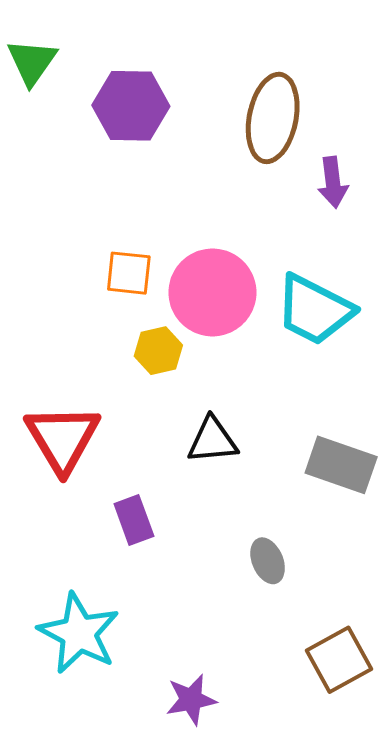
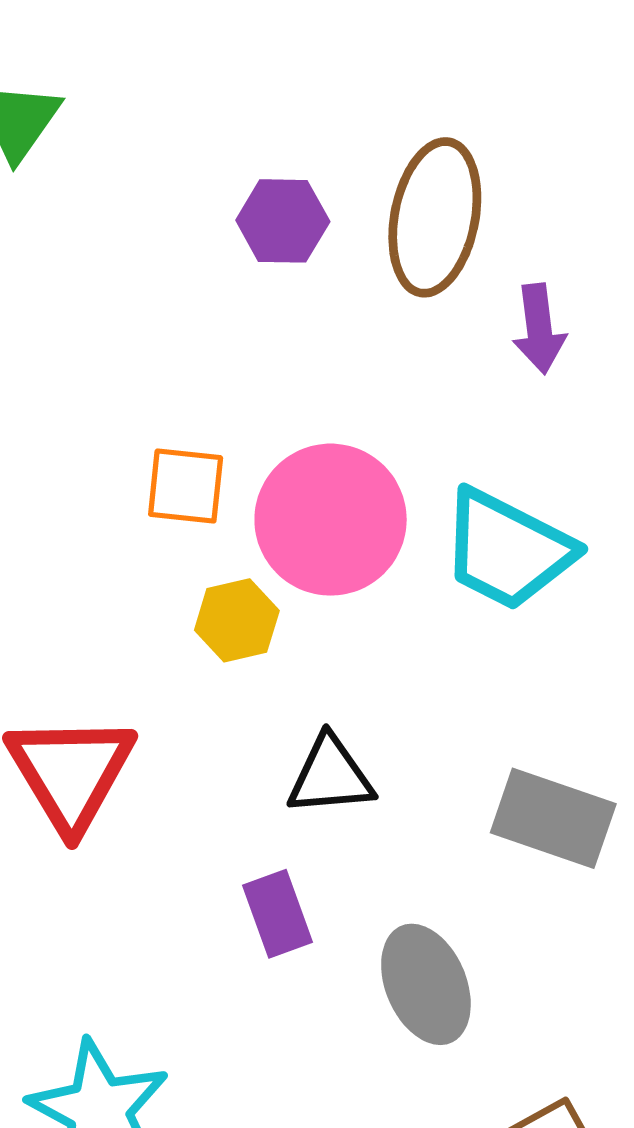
purple hexagon: (131, 106) -> (283, 221), moved, size x0.7
purple rectangle: (134, 520) -> (278, 914), moved
gray ellipse: (268, 561) -> (426, 984), size x1.5

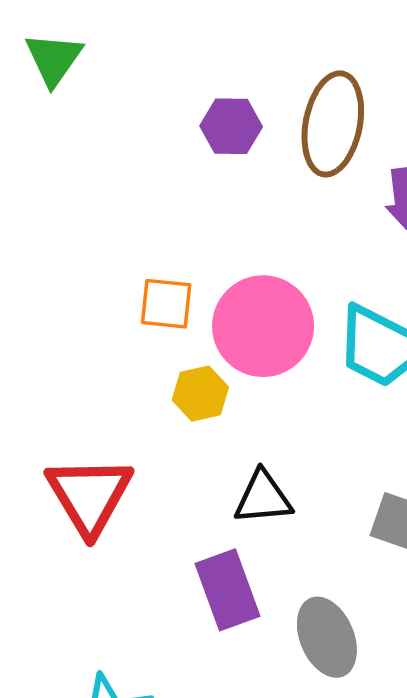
purple rectangle: (278, 914) -> (228, 590), size x1.4

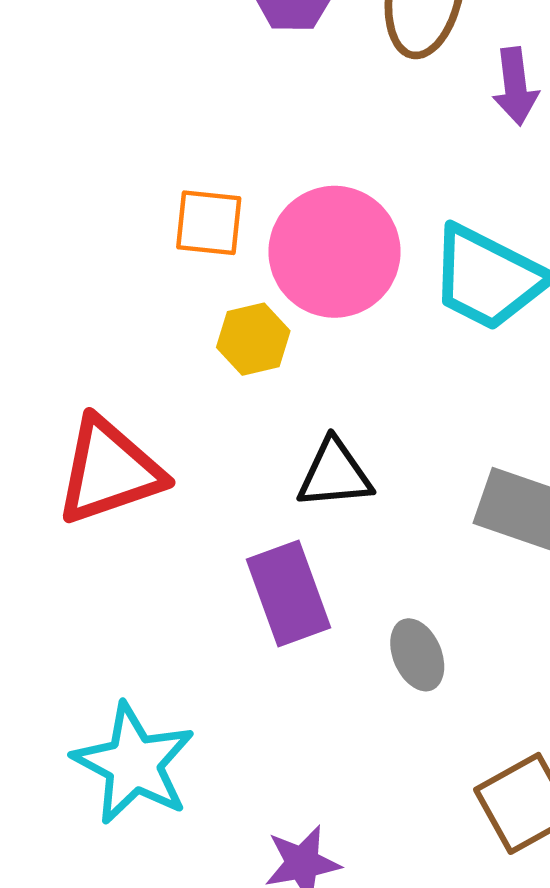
red triangle: (89, 495) -> (109, 471), turned 42
gray ellipse: (327, 637) -> (417, 655), size x0.7

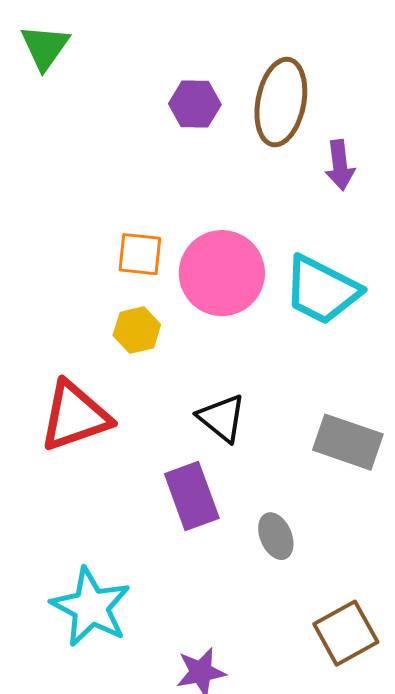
yellow hexagon: (253, 339) -> (137, 330), moved
black triangle: (334, 474) -> (222, 418), turned 44

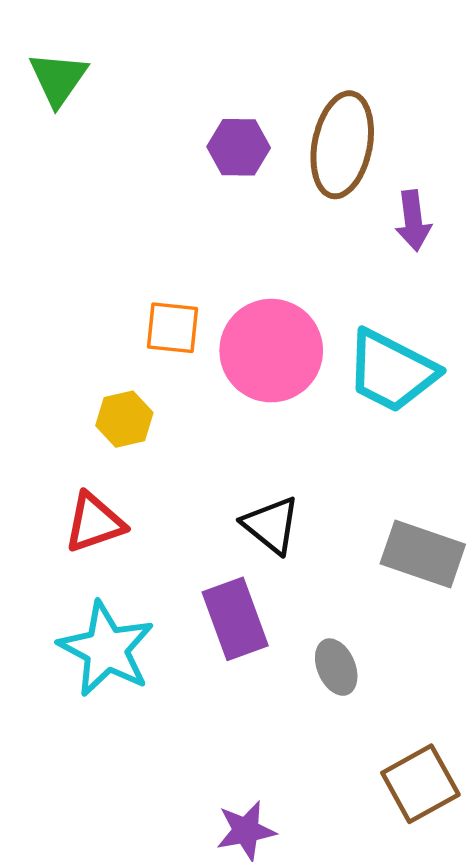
yellow hexagon: (137, 330) -> (124, 419), moved
red triangle: (75, 416) -> (94, 523), size x0.7
cyan star: (91, 607) -> (106, 649), moved

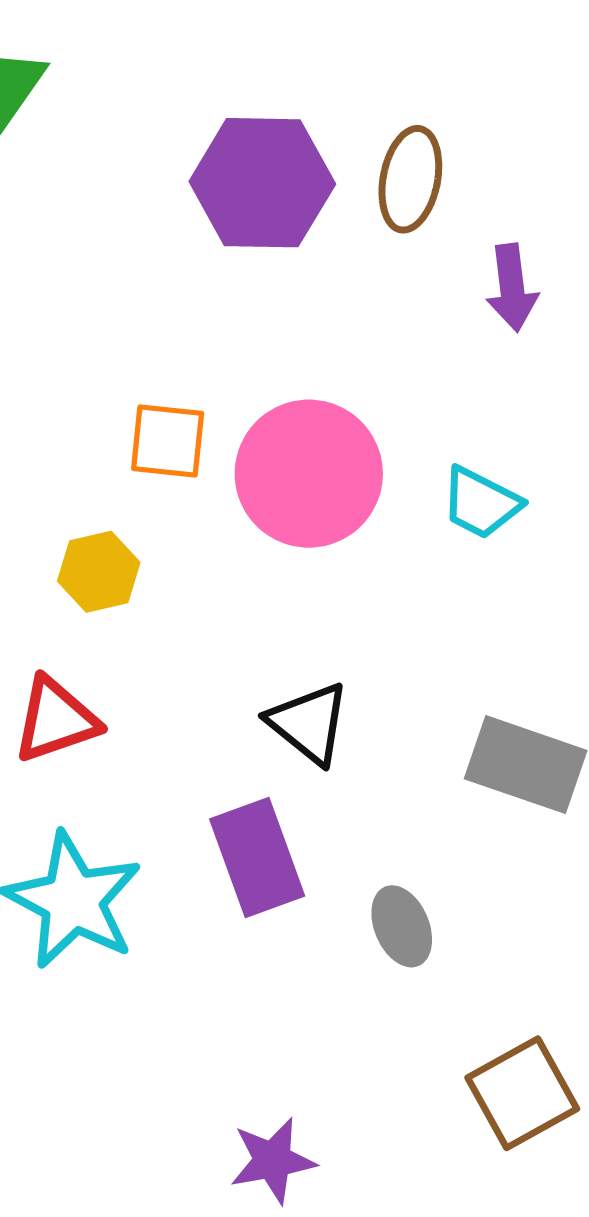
brown ellipse: (342, 145) -> (410, 179), size x0.7
purple hexagon: (239, 147) -> (262, 183), size x1.6
cyan trapezoid: (392, 371) -> (481, 503), size x0.6

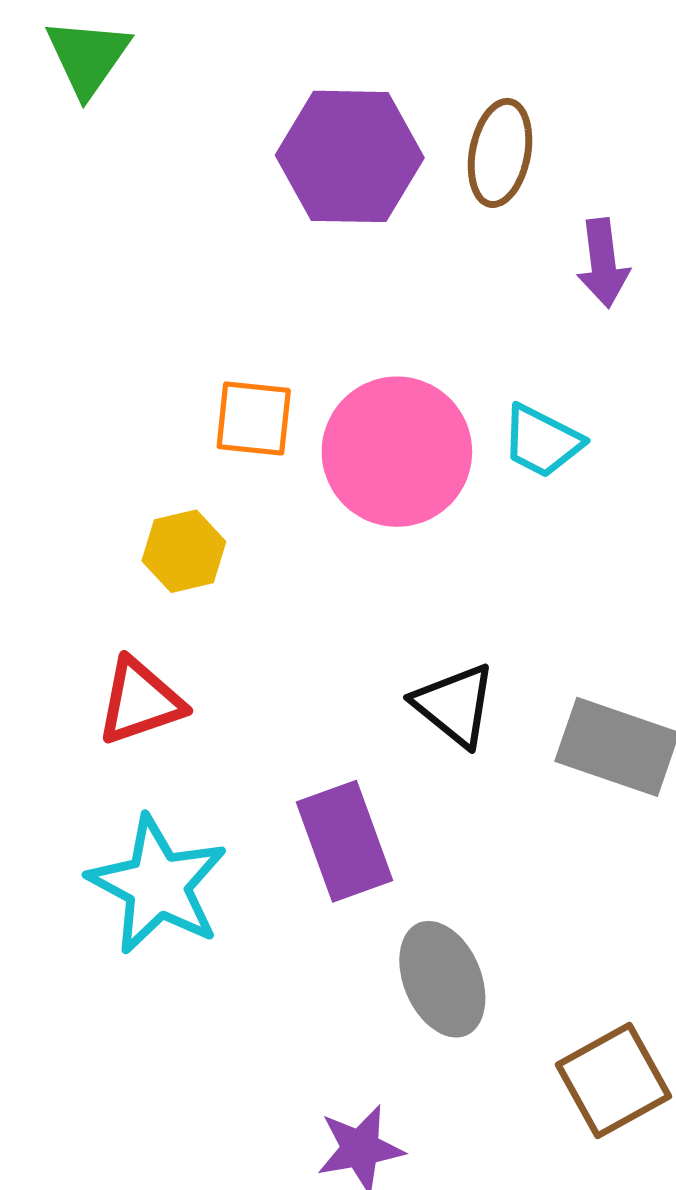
cyan trapezoid: (481, 503) -> (542, 441), moved
black triangle: (309, 723) -> (455, 705), moved
gray ellipse: (402, 926) -> (442, 979), moved, size x1.4

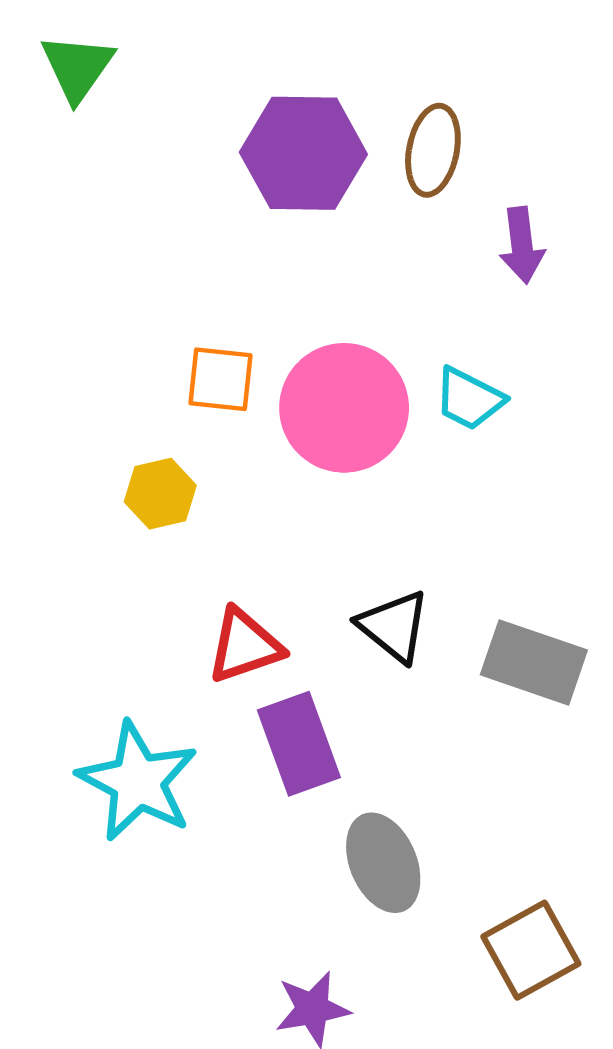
red triangle: (140, 701) -> (245, 646), moved

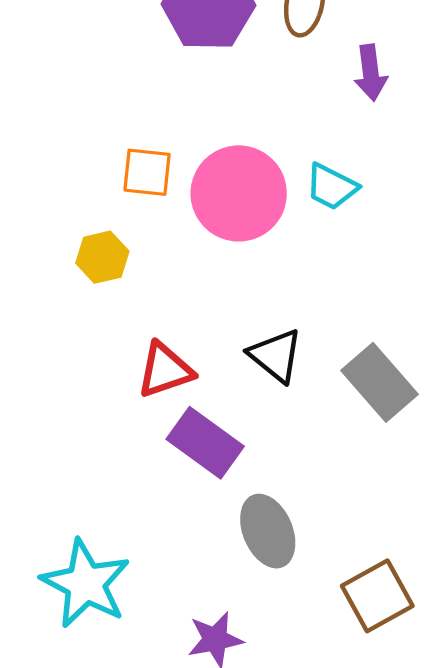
gray rectangle: (534, 662) -> (380, 382), turned 30
purple rectangle: (299, 744) -> (205, 443), turned -34
cyan star: (138, 781) -> (86, 584), moved

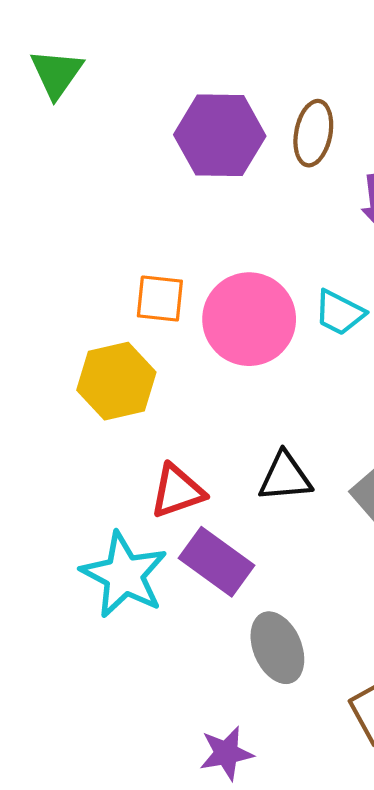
yellow hexagon: (102, 257) -> (116, 381), size x1.5
black triangle: (276, 356) -> (285, 477), turned -44
cyan star: (86, 584) -> (124, 575), moved

